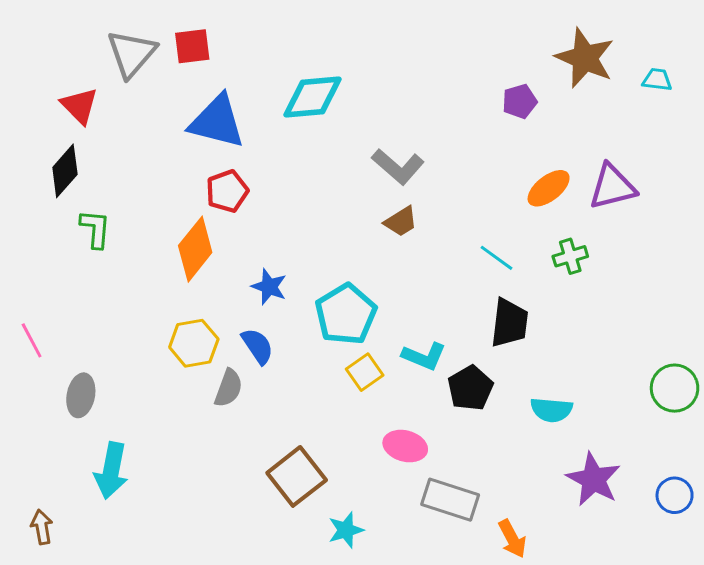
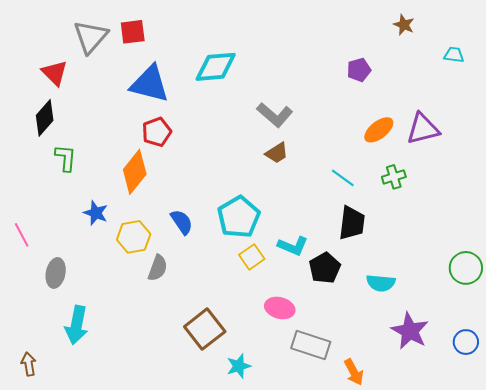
brown star: (585, 58) -> (404, 25), moved, size x0.5
blue star: (269, 287) -> (96, 213), moved
blue semicircle: (257, 346) -> (182, 222), moved

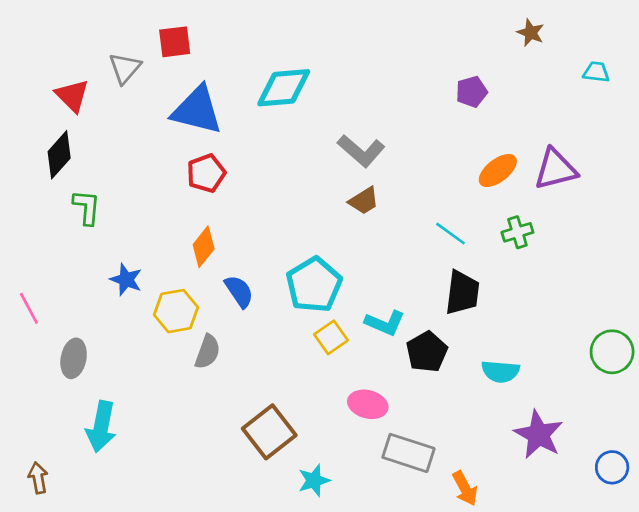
gray triangle: (91, 37) -> (125, 68), moved, size x0.7
orange diamond: (135, 172) -> (204, 247), moved, size x0.7
blue circle: (466, 342) -> (612, 467), moved

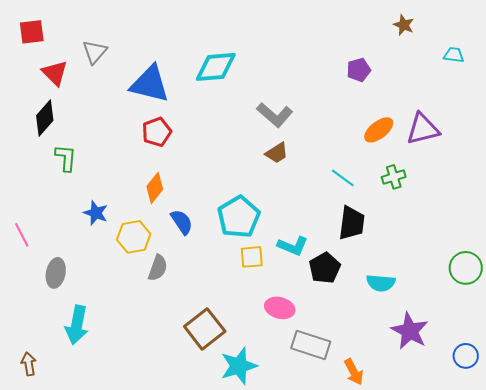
red square: (175, 42) -> (32, 32), moved
yellow square: (331, 337) -> (252, 257), turned 30
cyan star: (314, 480) -> (239, 366), size x1.5

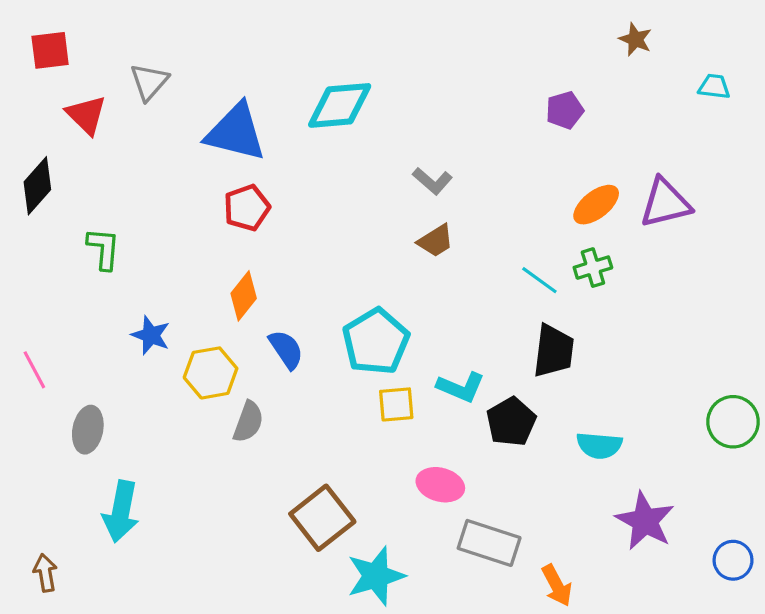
gray L-shape: (275, 115) -> (432, 181), size x0.7
black diamond: (45, 118) -> (37, 186), moved
green cross: (394, 177) -> (593, 268), moved

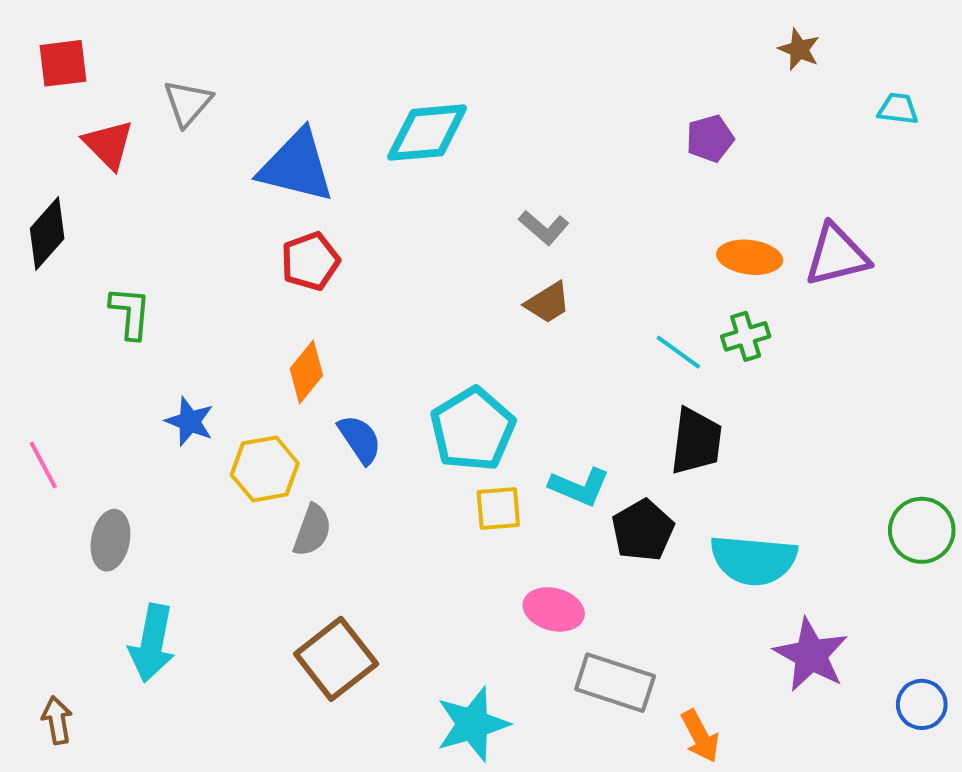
orange ellipse: (596, 205) -> (750, 257), turned 45
cyan semicircle: (599, 445) -> (754, 560), size x1.5
brown square: (322, 518) -> (336, 659), moved

